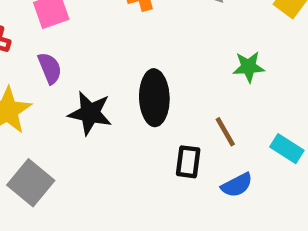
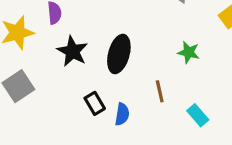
black rectangle: (188, 162) -> (95, 103), moved, turned -55
blue semicircle: (237, 185) -> (122, 114), moved, turned -70

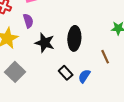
blue semicircle: (122, 114) -> (84, 76), turned -144

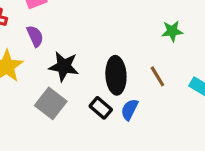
black ellipse: (74, 38) -> (116, 75), moved
gray square: (15, 72) -> (51, 103), moved

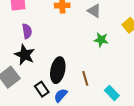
green star: (172, 31) -> (101, 40), moved
purple semicircle: (35, 36) -> (27, 31), moved

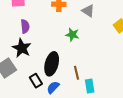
green star: (101, 40) -> (72, 35), moved
cyan rectangle: (112, 93) -> (90, 86), moved, turned 32

